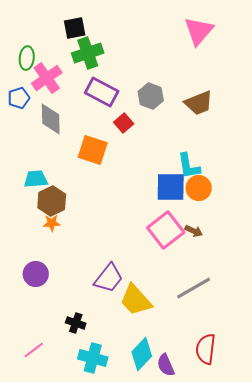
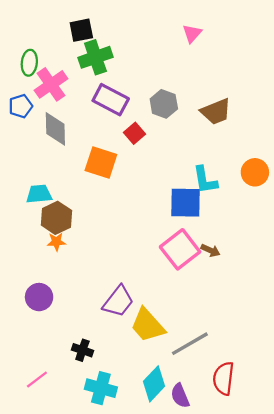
pink triangle: (199, 31) -> (192, 33), moved, size x0.6
orange circle: (199, 188) -> (255, 172), moved
gray line: (194, 288) -> (190, 344), moved

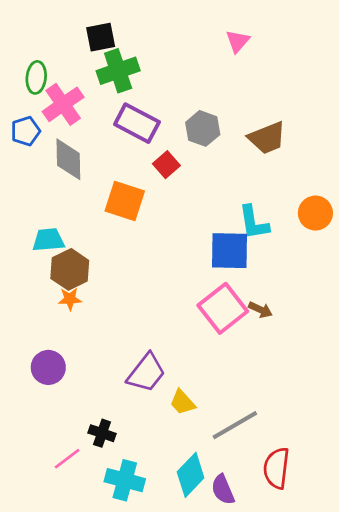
yellow trapezoid: (148, 325) -> (183, 402), size x0.6
pink line: (37, 379) -> (67, 459), moved

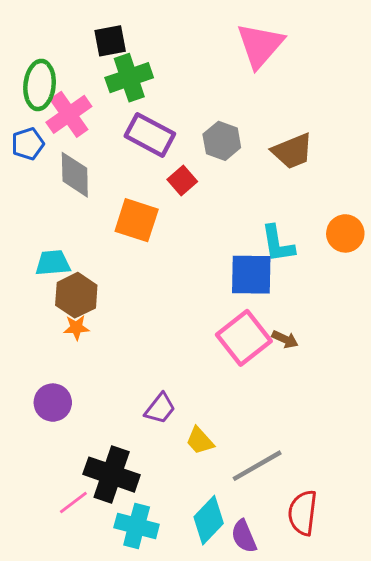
pink triangle: (238, 41) -> (260, 45), size x1.8
green ellipse: (36, 77) -> (40, 85), size x1.4
purple trapezoid: (146, 373) -> (160, 408), size x0.7
black cross: (102, 433) -> (112, 475), size x1.8

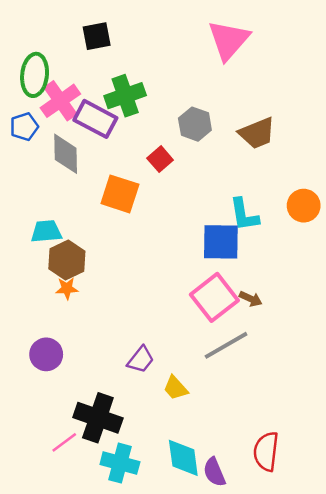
green cross: (129, 78) -> (125, 96), moved
purple rectangle: (150, 135) -> (95, 119), moved
gray line: (257, 466) -> (226, 345), moved
cyan diamond: (209, 520) -> (183, 458), turned -51

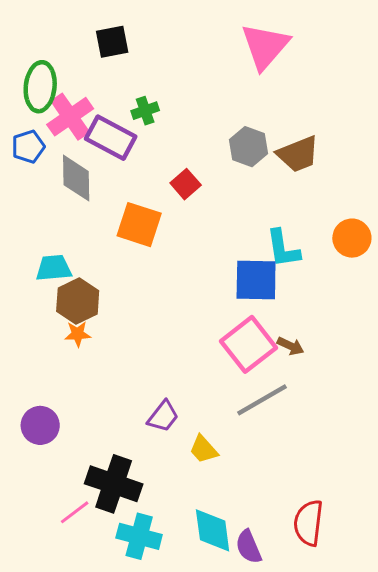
green cross: (125, 96) -> (145, 111), size x0.6
gray hexagon: (195, 124) -> (249, 147), moved
purple circle: (46, 354) -> (40, 425), moved

